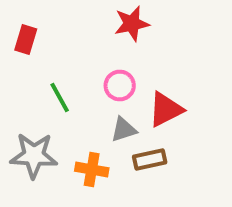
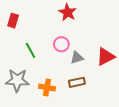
red star: (132, 24) -> (68, 12), turned -30
red triangle: (166, 109) -> (106, 57), moved
gray triangle: (124, 129) -> (77, 58), moved

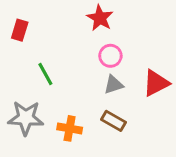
pink circle: (61, 44) -> (110, 56), moved
brown rectangle: (77, 82) -> (113, 121), turned 42

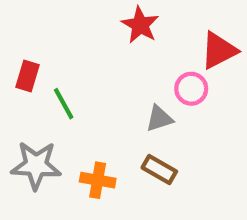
red rectangle: (20, 30) -> (27, 76), moved
pink circle: (110, 56) -> (191, 89), moved
red triangle: (156, 83) -> (219, 50), moved

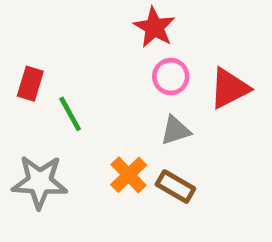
red triangle: (219, 50) -> (229, 88), moved
pink circle: (191, 89) -> (171, 77), moved
orange cross: (98, 180) -> (129, 175), moved, turned 36

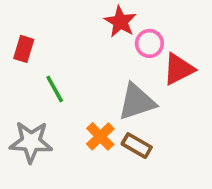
pink circle: (171, 77) -> (149, 43), moved
red rectangle: (30, 84) -> (24, 49), moved
gray triangle: (175, 130) -> (137, 102), size x1.6

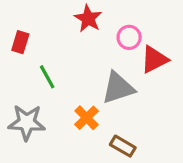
red star: (120, 22) -> (88, 18), moved
brown rectangle: (137, 146) -> (123, 146), moved

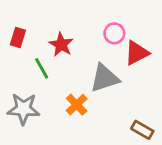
red star: (88, 18) -> (61, 45), moved
brown rectangle: (123, 146) -> (142, 130), moved

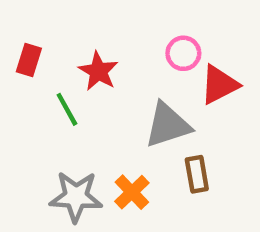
orange cross: (77, 105) -> (132, 192), moved
gray star: (23, 109) -> (76, 197), moved
brown rectangle: (142, 130) -> (197, 174), moved, turned 50

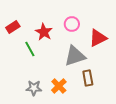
pink circle: (183, 53) -> (72, 24), moved
red rectangle: (29, 60) -> (13, 27), turned 40
gray star: (76, 197) -> (34, 88), size x0.7

